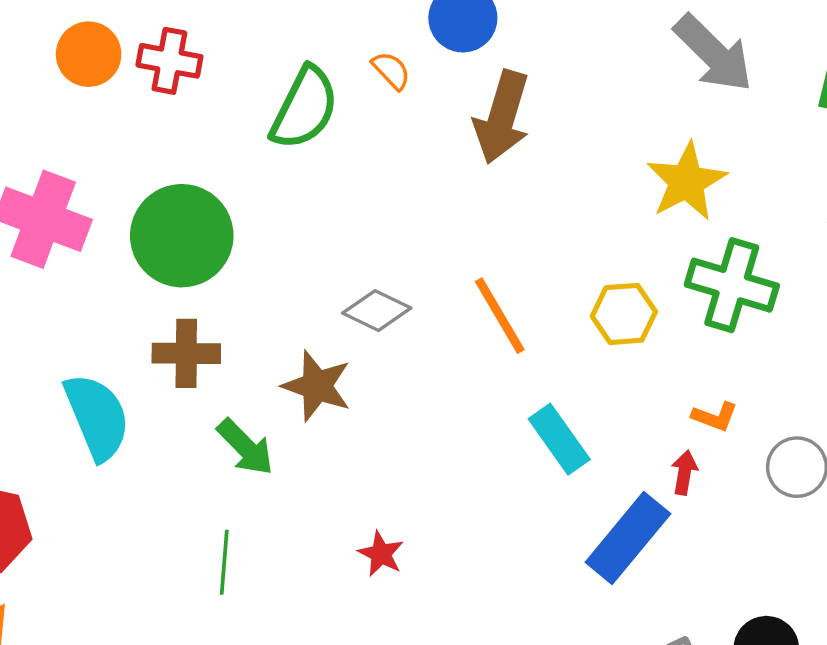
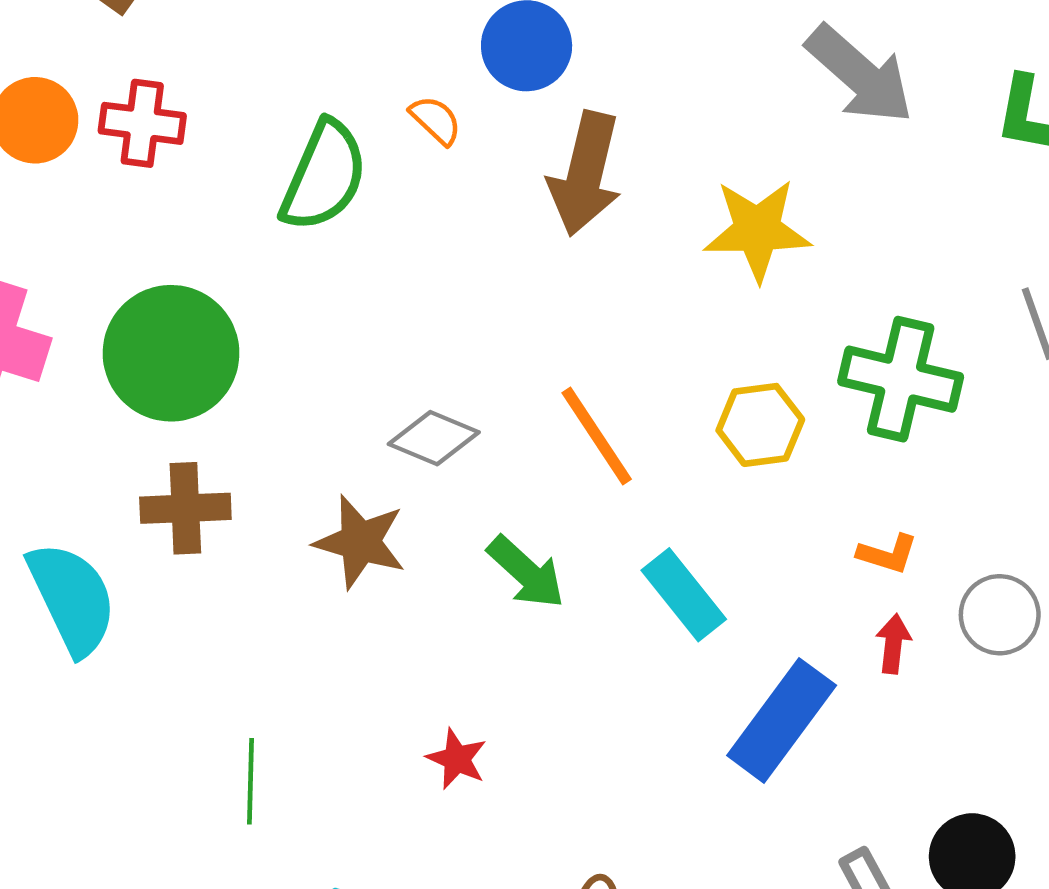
yellow star: (687, 181) -> (757, 230), moved, turned 30
green arrow: (245, 447) -> (526, 572), moved
red arrow: (684, 473) -> (893, 644), moved

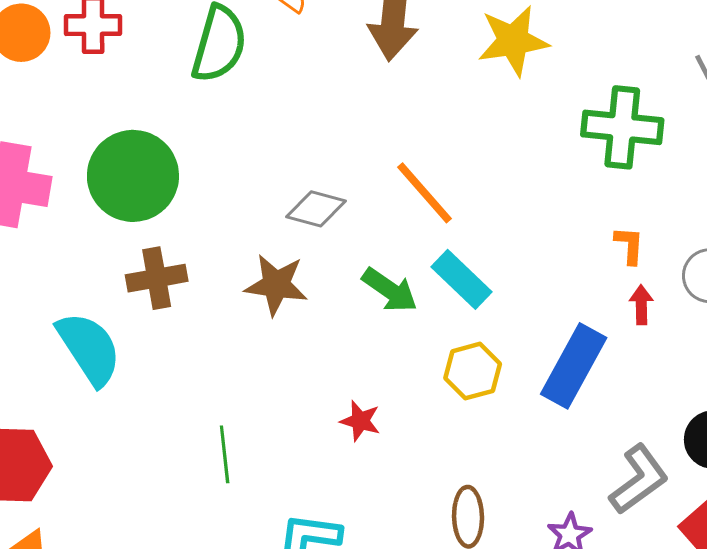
yellow hexagon: (760, 425) -> (473, 371), moved
orange L-shape: (888, 554) -> (629, 245), turned -96
cyan rectangle: (684, 595) -> (462, 279), moved

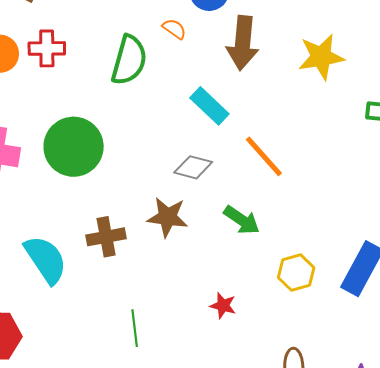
brown cross: (157, 278) -> (106, 237), moved
cyan rectangle: (462, 279) -> (209, 106), moved

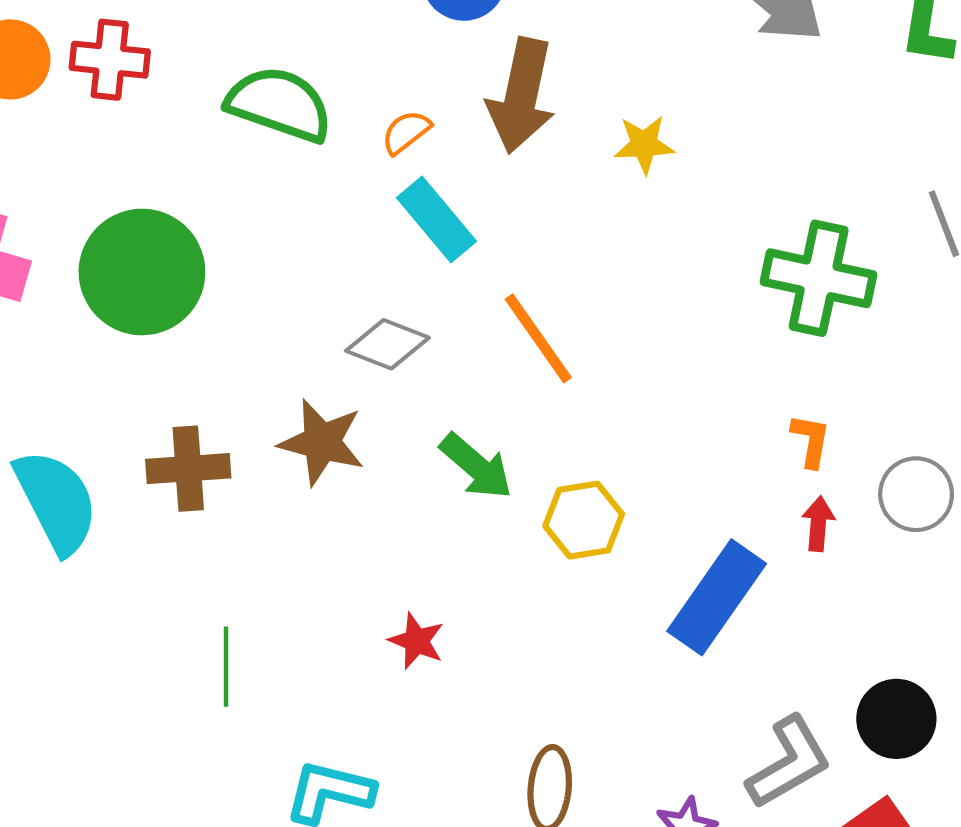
orange semicircle: (174, 29) -> (406, 132), moved, turned -80
yellow star: (321, 57) -> (644, 145), moved, size x0.6
green semicircle: (129, 60) -> (279, 104), turned -93
yellow hexagon: (296, 273) -> (584, 520), moved

